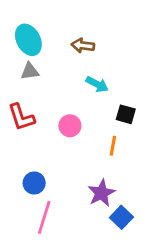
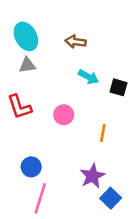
black square: (126, 114) -> (119, 87), moved

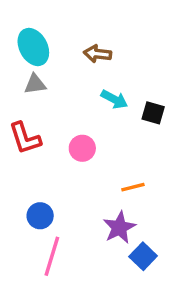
orange line: (103, 133) -> (133, 187), moved, turned 66

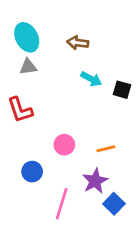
pink circle: (82, 148) -> (64, 145), moved
pink line: (52, 256) -> (62, 204), moved

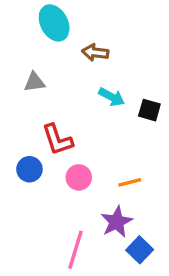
cyan ellipse: (27, 37) -> (54, 23), moved
red L-shape: (20, 110) -> (57, 140), moved
blue circle: (32, 172) -> (29, 169), moved

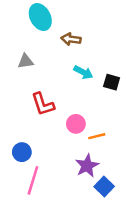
blue circle: (29, 169) -> (22, 152), moved
pink circle: (79, 177) -> (76, 124), moved
pink line: (75, 250) -> (33, 180), moved

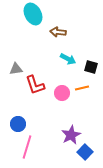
gray triangle: (26, 61) -> (16, 69), moved
pink circle: (76, 124) -> (62, 93), moved
orange line: (97, 136) -> (82, 88), moved

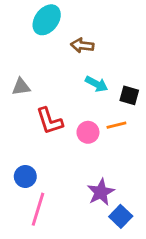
cyan ellipse: (33, 14) -> (47, 20), turned 65
gray triangle: (16, 69) -> (21, 87), moved

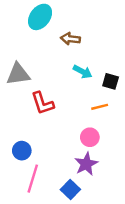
gray triangle: (21, 87) -> (18, 74), size x1.5
pink circle: (88, 132) -> (90, 137), moved
blue square: (121, 216) -> (70, 190), moved

